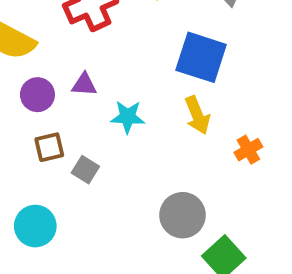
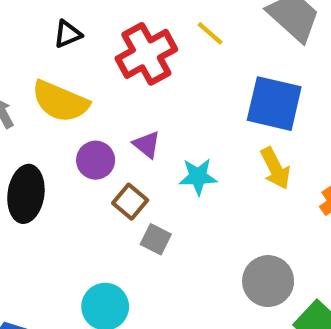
purple triangle: (84, 85) -> (147, 145), turned 40
brown square: (49, 147) -> (130, 202), moved, turned -32

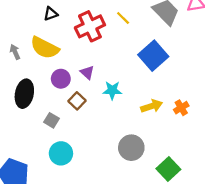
blue square: (274, 104) -> (153, 56), turned 32
yellow arrow: (275, 168) -> (152, 106), moved, turned -85
gray square: (156, 239) -> (51, 120), moved
gray circle: (268, 281) -> (131, 148), moved

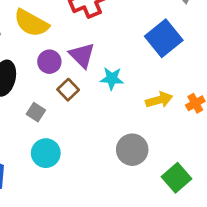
purple triangle: (87, 72) -> (82, 55), size x1.5

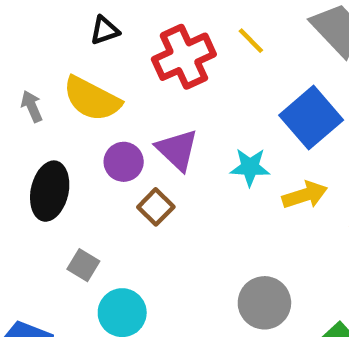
cyan star: (112, 79) -> (250, 167), moved
yellow arrow: (159, 100) -> (305, 195), moved
gray square: (36, 112) -> (83, 265), moved

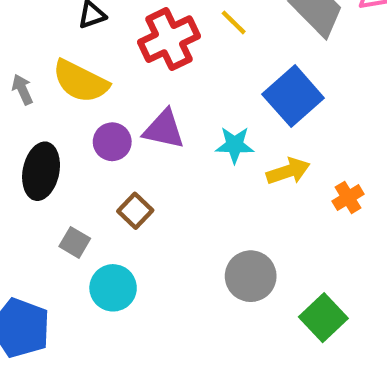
purple triangle: (177, 150) -> (164, 129), turned -30
brown square: (156, 207) -> (135, 211), moved

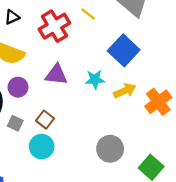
purple circle: (112, 142) -> (18, 87), moved
orange cross: (348, 198) -> (158, 102), size x1.6
gray square: (75, 242) -> (15, 123), moved
cyan circle: (113, 288) -> (42, 147), moved

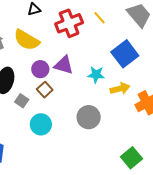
purple circle: (18, 87) -> (40, 69), moved
brown square: (45, 120) -> (45, 90), moved
gray circle: (110, 149) -> (89, 117), moved

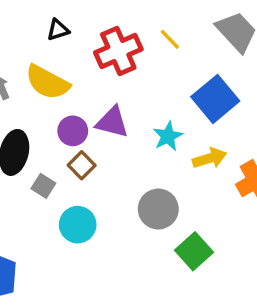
cyan star: (96, 75) -> (168, 136), turned -30
green square: (131, 158) -> (194, 251), moved

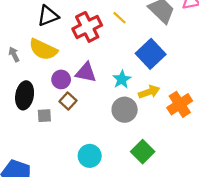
black triangle: (58, 30) -> (48, 16), size x1.5
gray square: (43, 186) -> (44, 116), turned -32
gray circle: (158, 209) -> (125, 110), moved
cyan circle: (78, 225) -> (90, 156), moved

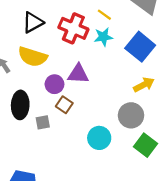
red cross: (87, 27) -> (73, 28), turned -32
cyan star: (122, 79) -> (103, 37), moved, turned 30
gray circle: (125, 110) -> (131, 115), moved
cyan circle: (90, 156) -> (99, 138), moved

